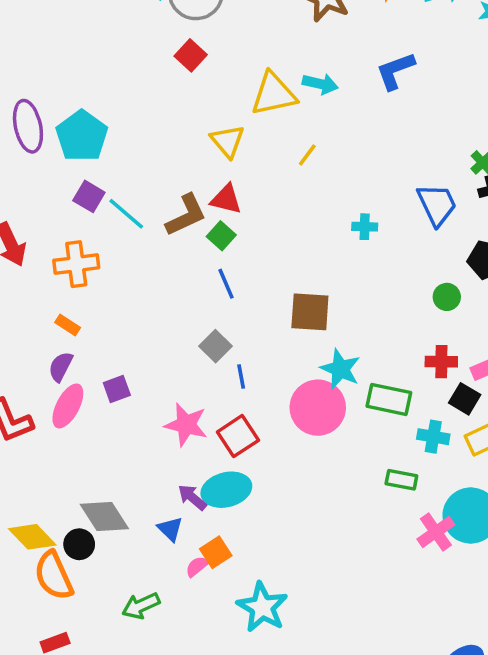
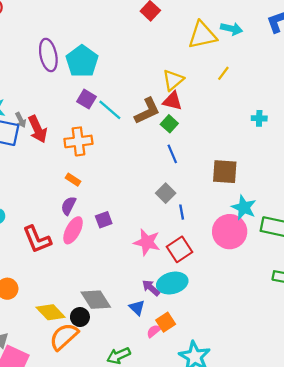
yellow triangle: (227, 141) -> (173, 80), moved, turned 30
orange semicircle: (54, 576) -> (64, 337), turned 72

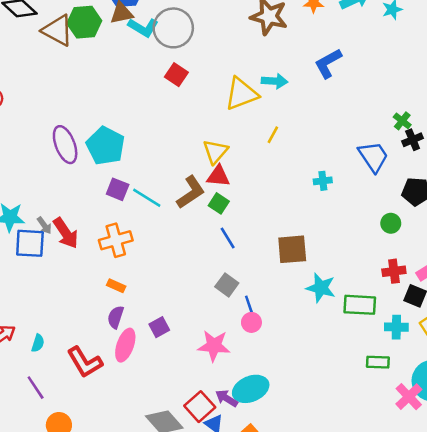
pink circle: (230, 232) -> (251, 322), moved, size x0.5
red square: (180, 249) -> (200, 407), moved

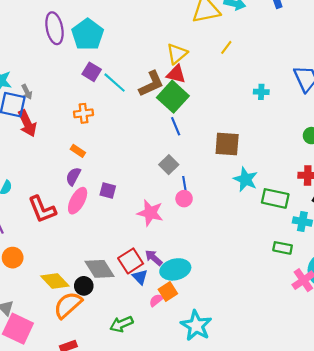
green square: (219, 203) -> (173, 97), size x1.8
red arrow: (66, 233) -> (27, 123), moved
orange cross: (116, 240) -> (83, 113), size x0.7
purple square: (159, 327) -> (108, 190), turned 35
cyan ellipse: (251, 389) -> (175, 269), moved

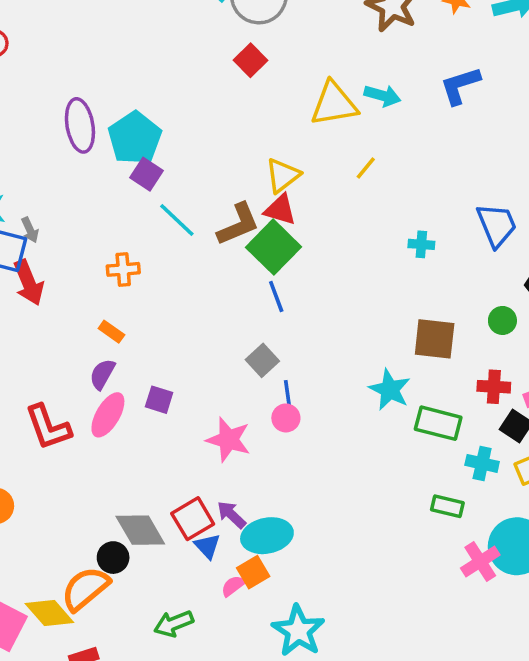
purple square: (92, 72) -> (146, 174), moved
brown square: (227, 144) -> (435, 339), moved
yellow diamond: (55, 281) -> (49, 613), moved

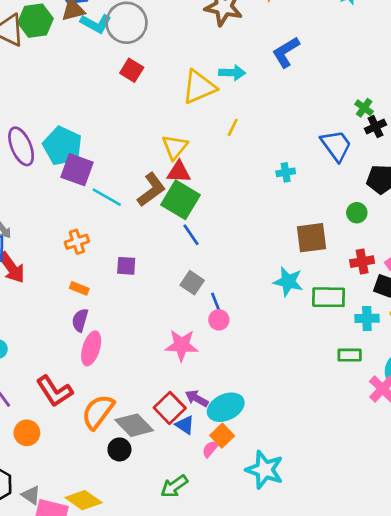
purple square: (146, 174) -> (77, 170), size x1.4
purple square: (159, 400) -> (126, 266), moved
red L-shape: (48, 427) -> (54, 391), moved
orange semicircle: (85, 589) -> (98, 412), moved

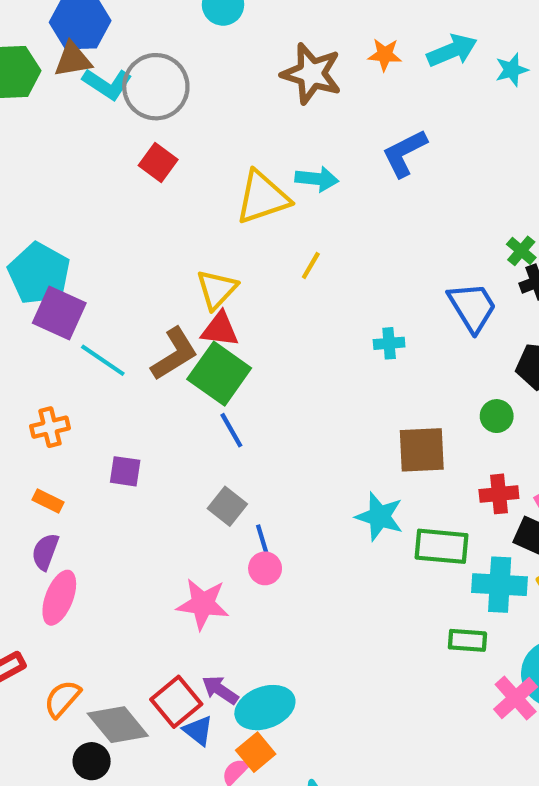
cyan cross: (367, 318) -> (500, 585), size x1.4
orange semicircle: (98, 412) -> (62, 699), size x0.7

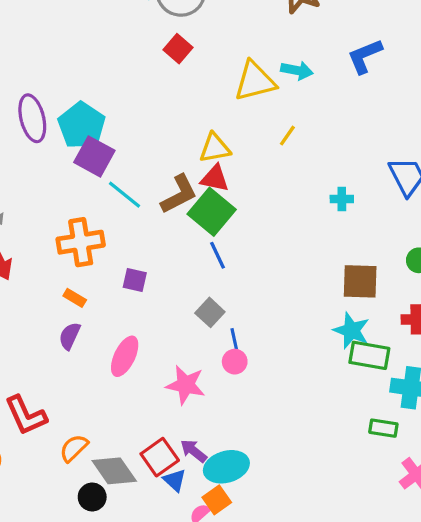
yellow triangle: (217, 289) -> (215, 148), turned 32
orange cross: (50, 427) -> (81, 242), size x1.6
cyan star: (379, 516) -> (351, 331), moved
pink ellipse: (59, 598) -> (125, 356), moved

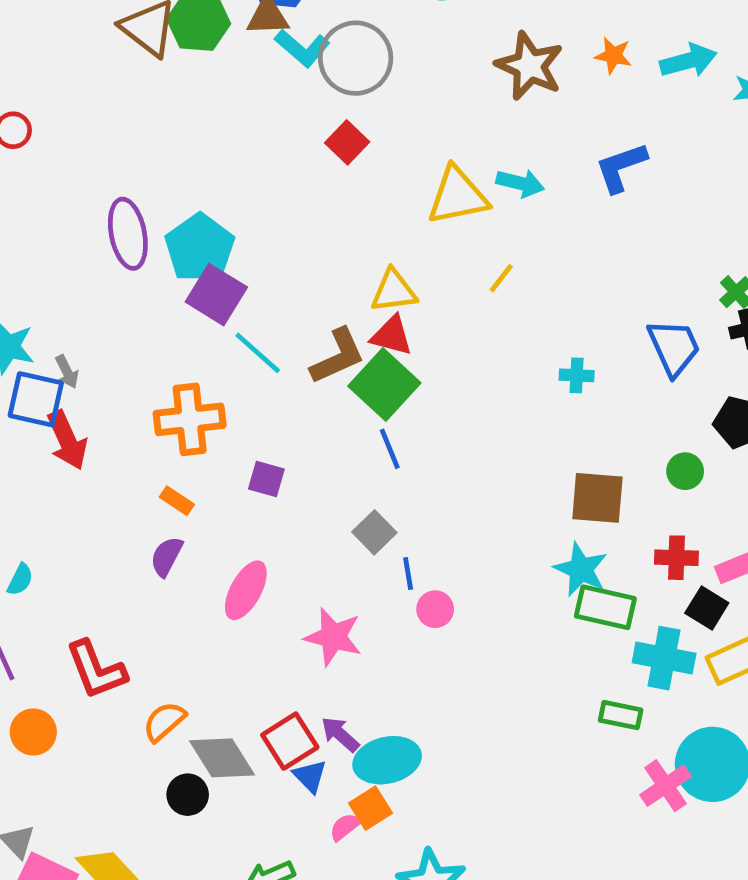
pink circle: (235, 362) -> (435, 609), moved

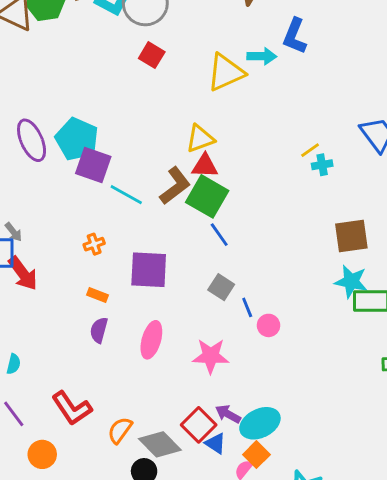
blue L-shape: (621, 167) -> (295, 36), moved, turned -36
yellow line: (501, 278) -> (310, 150), moved, turned 30
orange cross: (190, 419) -> (94, 244), size x0.5
purple square: (266, 479) -> (149, 270), size x1.8

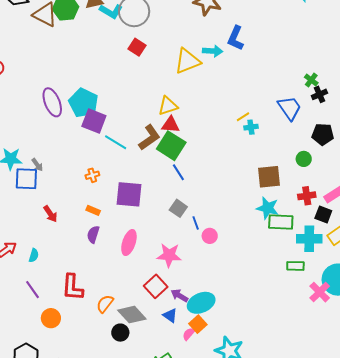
red arrow: (23, 273) -> (50, 214), moved, size x0.7
red L-shape: (72, 408) -> (72, 287), turned 36
red square: (199, 425) -> (156, 286), moved

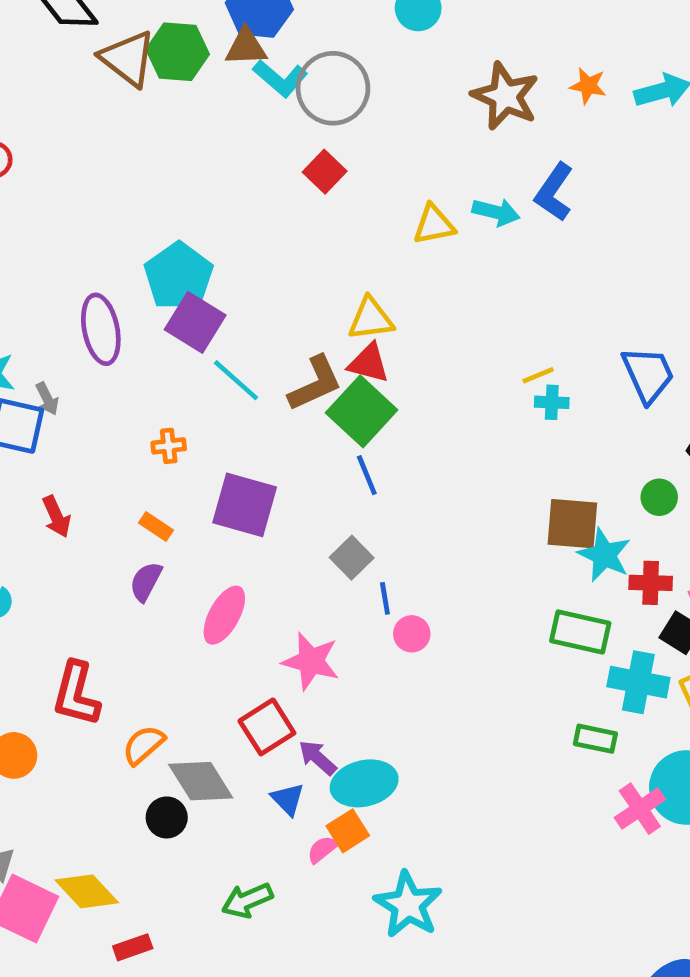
yellow triangle: (187, 61) -> (434, 225), size x0.7
purple ellipse: (52, 102) -> (101, 329), moved
cyan star: (268, 208) -> (604, 555), moved

